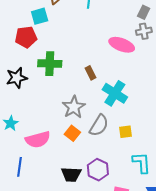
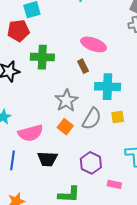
pink ellipse: (122, 45) -> (94, 44), moved
cyan cross: (115, 93) -> (108, 87), turned -30
yellow square: (125, 132) -> (118, 117), moved
black trapezoid: (71, 174) -> (47, 159), moved

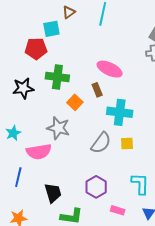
gray star: (66, 100) -> (58, 128), moved, turned -30
orange square: (65, 127) -> (75, 102), moved
black trapezoid: (47, 159) -> (53, 193), moved, turned -115

